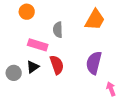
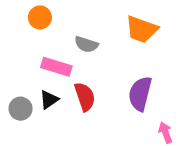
orange trapezoid: (95, 20) -> (142, 29), turned 80
gray semicircle: (58, 30) -> (86, 44), turned -70

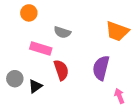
orange trapezoid: (142, 29) -> (117, 31), moved
black triangle: (49, 100) -> (35, 86), moved

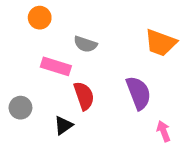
purple semicircle: (101, 68) -> (139, 93), turned 145
black triangle: (35, 86) -> (63, 125), moved

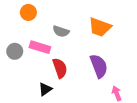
orange trapezoid: (161, 43) -> (100, 27), moved
gray circle: (20, 108) -> (15, 51), moved

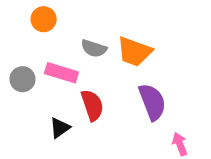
orange trapezoid: (100, 27) -> (134, 52), moved
black triangle: (45, 89) -> (60, 128), moved

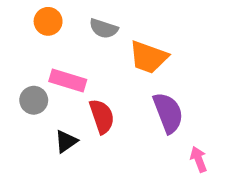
gray semicircle: (94, 48) -> (104, 29), moved
gray circle: (23, 79) -> (34, 100), moved

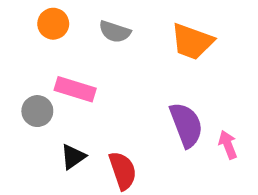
orange trapezoid: (148, 57) -> (192, 42), moved
red semicircle: (102, 116) -> (123, 171), moved
pink arrow: (199, 159) -> (228, 145), moved

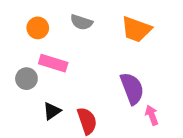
orange circle: (53, 24) -> (38, 28), moved
pink arrow: (228, 145) -> (152, 115), moved

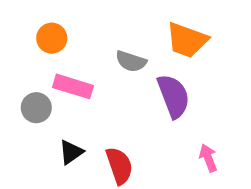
gray semicircle: (81, 22) -> (131, 61), moved
purple semicircle: (132, 88) -> (173, 96), moved

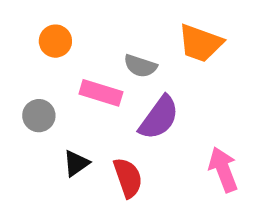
pink rectangle: (73, 86) -> (101, 93), moved
purple semicircle: (173, 96) -> (159, 118), moved, turned 57
pink arrow: (208, 158) -> (223, 169), size x1.5

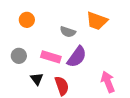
pink rectangle: (101, 93) -> (51, 57), moved
black triangle: (76, 163) -> (37, 79), turned -32

